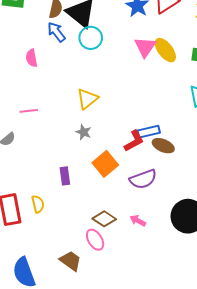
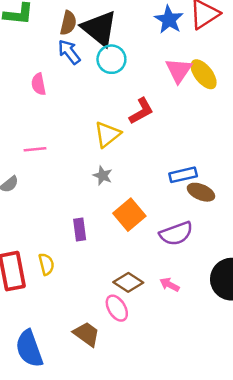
red L-shape: (134, 141) -> (141, 111), moved

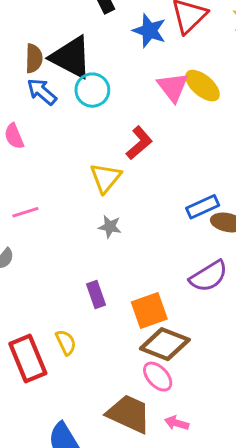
orange square: (129, 215) -> (149, 310), moved, turned 32
brown diamond: (128, 282) -> (165, 344), size x1.4
pink arrow: (170, 285) -> (177, 423), moved
brown trapezoid: (87, 334) -> (129, 414), size x1.4

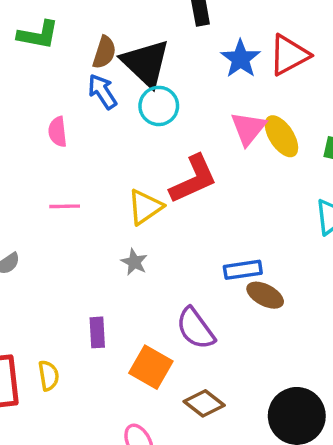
red L-shape: (139, 143) -> (193, 179), size x1.4
pink line: (25, 212) -> (65, 206), moved
purple semicircle: (209, 276) -> (195, 329), moved, turned 69
orange square: (149, 310) -> (151, 367), turned 33
brown diamond: (165, 344) -> (204, 403), moved, size x0.7

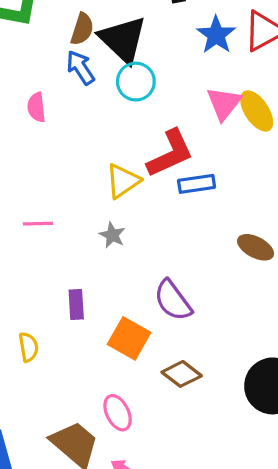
pink line: (65, 206) -> (38, 224), moved
blue rectangle: (243, 270) -> (197, 184), moved
brown ellipse: (265, 295) -> (256, 247), moved

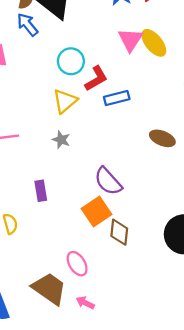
cyan circle: (136, 82) -> (71, 61), moved
red L-shape: (170, 153) -> (96, 79), size x0.7
orange square: (129, 338) -> (96, 211), moved, turned 32
brown diamond: (182, 374) -> (119, 232), turned 64

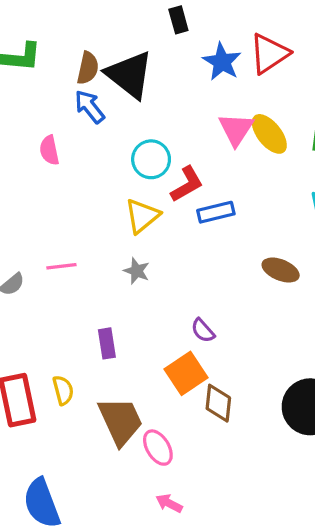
purple semicircle: (108, 181) -> (203, 331), size x0.6
brown trapezoid: (49, 289) -> (120, 421), moved, turned 30

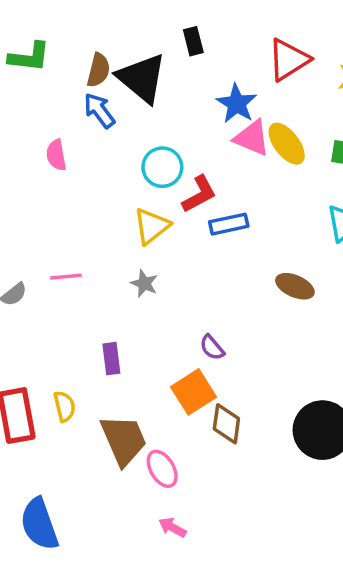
black rectangle: (178, 20) -> (193, 41), moved
blue star: (222, 62) -> (237, 104), moved
pink triangle: (236, 129) -> (252, 138), turned -42

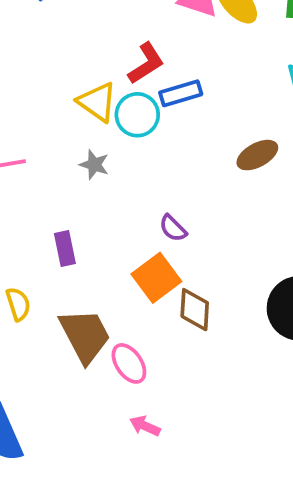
cyan circle: (162, 167) -> (137, 115), moved
yellow triangle: (152, 226) -> (97, 102), turned -42
brown ellipse: (295, 286) -> (257, 155), turned -48

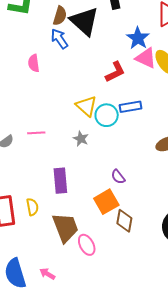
red L-shape: (146, 63) -> (115, 72), moved
purple rectangle: (65, 248) -> (60, 181), size x1.4
pink arrow: (145, 426) -> (47, 274), moved

